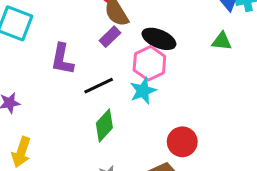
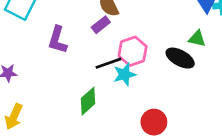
black ellipse: (159, 39) -> (180, 58), moved
black line: (99, 86) -> (108, 63), moved

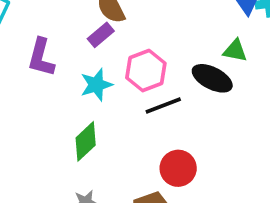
black line: (108, 63) -> (163, 106), moved
cyan star: (125, 74) -> (96, 85), moved

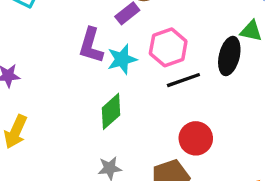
purple L-shape: (41, 57) -> (91, 45), moved
black ellipse: (212, 78) -> (229, 56), turned 75

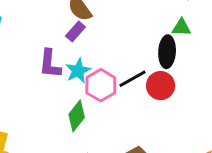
pink hexagon: (168, 47) -> (101, 85), moved
red circle: (196, 138) -> (161, 86), moved

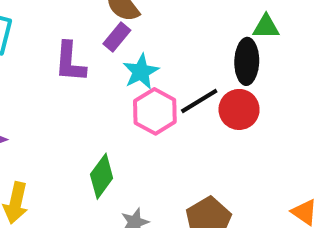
purple L-shape: (50, 64) -> (70, 62), moved
cyan star: (78, 71) -> (141, 72), moved
green diamond: (77, 116) -> (102, 176), moved

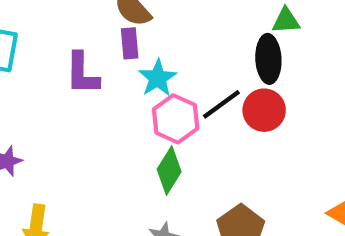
purple rectangle: (117, 37) -> (130, 43), turned -40
green diamond: (102, 176) -> (169, 170), moved

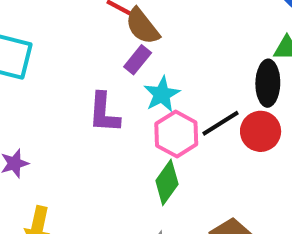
purple rectangle: (130, 43) -> (138, 60), turned 40
purple L-shape: (82, 74) -> (104, 113), moved

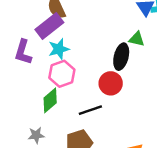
purple rectangle: (138, 60) -> (49, 26), size x1.6
black line: (221, 123) -> (90, 110), moved

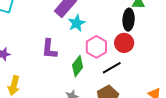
purple L-shape: (23, 52) -> (49, 49), moved
pink hexagon: (62, 74) -> (96, 47), moved

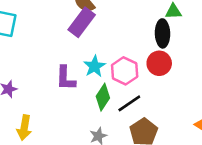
cyan star: (77, 23) -> (95, 66), moved
black line: (112, 68) -> (129, 103), moved

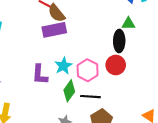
purple rectangle: (82, 22) -> (54, 30), turned 40
black line: (129, 103) -> (90, 97), turned 36

